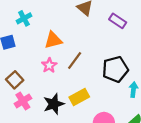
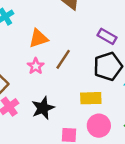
purple rectangle: (118, 21) -> (107, 36), moved
yellow rectangle: (79, 97) -> (91, 98), moved, turned 30

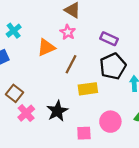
pink star: (36, 66) -> (68, 32), moved
yellow rectangle: (91, 98) -> (88, 89), moved

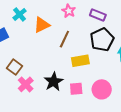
cyan cross: (14, 31) -> (20, 14), moved
pink star: (68, 32) -> (69, 11), moved
pink square: (84, 133) -> (76, 89), moved

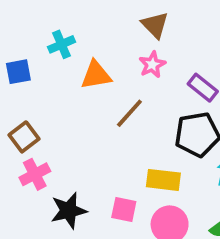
yellow rectangle: (80, 61) -> (163, 180), moved
black star: (54, 82) -> (69, 211), moved

